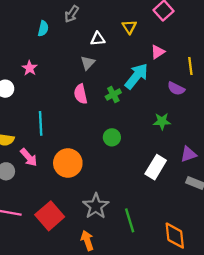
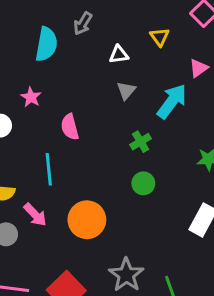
cyan semicircle: (43, 29) -> (46, 44), size x1.6
gray triangle: (88, 63) -> (126, 91), moved
pink semicircle: (81, 94) -> (70, 127), moved
green cross: (113, 94) -> (141, 142), moved

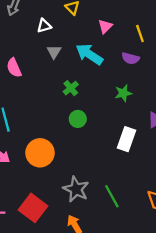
cyan arrow: (172, 101) -> (89, 54), turned -84
pink semicircle: (70, 127) -> (14, 68), moved

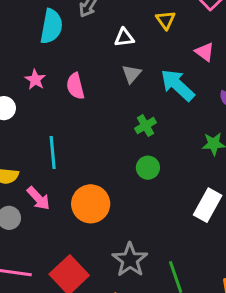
pink triangle: (105, 26) -> (205, 52), turned -48

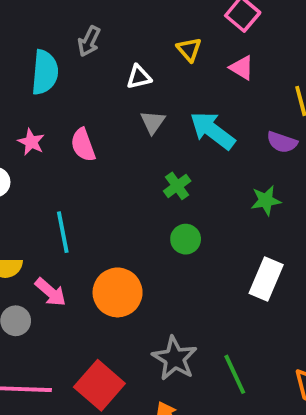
pink triangle: (205, 52) -> (242, 68), moved

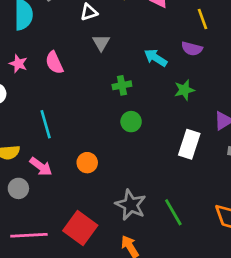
cyan arrow: (212, 131) -> (156, 58), moved, size x0.7
green cross: (177, 186) -> (122, 85), turned 30
orange circle: (118, 292) -> (87, 163), size x0.6

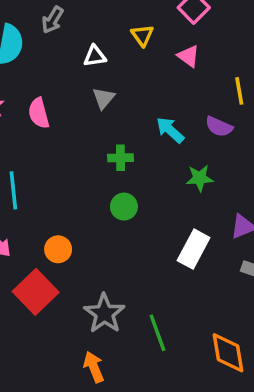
red square: (80, 228) -> (36, 292), moved

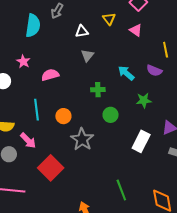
pink semicircle: (39, 113) -> (50, 75), moved, turned 90
green circle: (124, 207) -> (111, 115), moved
orange circle: (58, 249) -> (63, 116), moved
gray star: (104, 313) -> (82, 139), moved

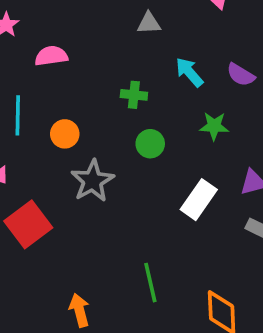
gray triangle: (87, 55) -> (149, 23), moved, turned 40

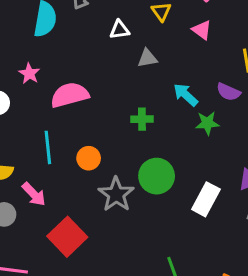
pink semicircle: (51, 56) -> (70, 95), size x1.4
green star: (214, 126) -> (207, 123), moved
green circle: (150, 144) -> (157, 176), moved, size x1.5

